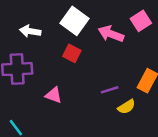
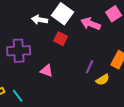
white arrow: (30, 31) -> (40, 20), moved
purple line: (110, 90) -> (90, 67), turned -48

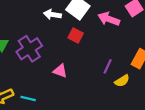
purple cross: (19, 51) -> (29, 49), turned -30
cyan line: (18, 96) -> (28, 98), turned -40

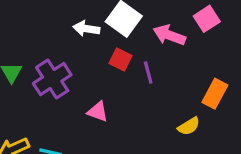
purple line: (108, 66) -> (148, 73), moved, turned -40

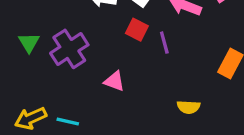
yellow semicircle: (189, 126) -> (189, 107), moved, turned 35

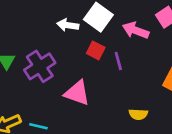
pink triangle: (114, 81) -> (77, 93), size x1.5

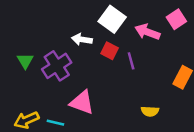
white arrow: (68, 25) -> (82, 39), moved
pink triangle: (77, 93) -> (82, 102), moved

